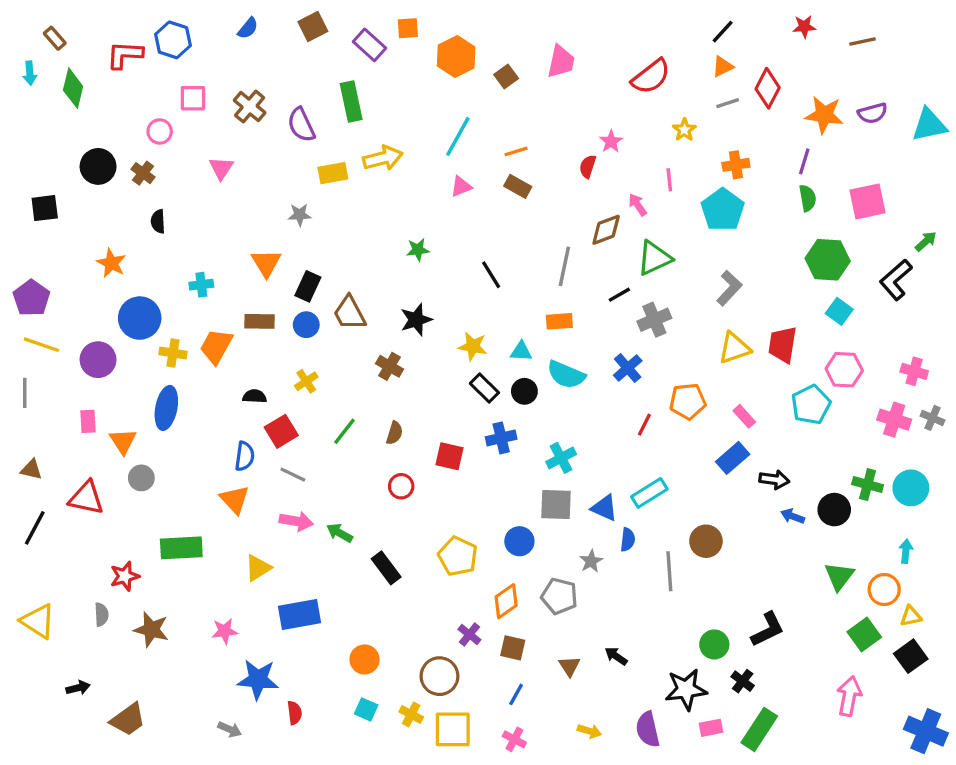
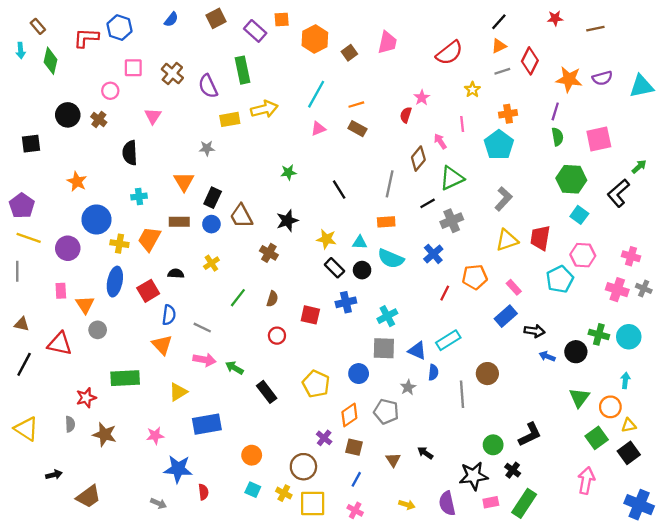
black semicircle: (158, 221) -> (130, 153), moved, size x1.5
brown diamond: (606, 230) -> (418, 159), turned -30
red square: (281, 431) -> (148, 291), moved

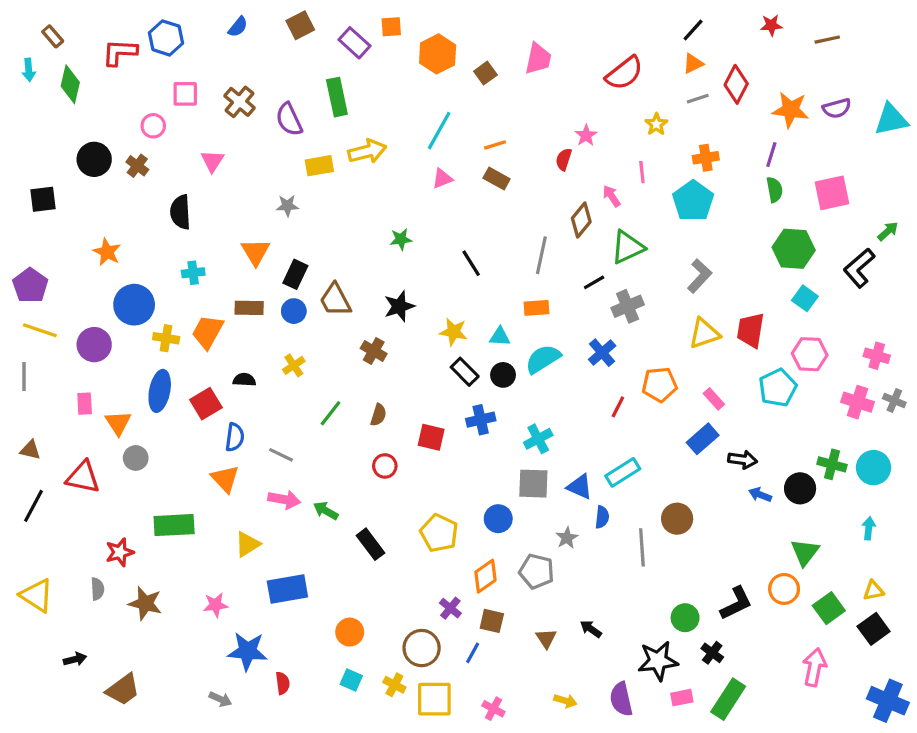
cyan semicircle: (391, 259) -> (543, 359), turned 125
orange circle: (610, 407) -> (784, 589), moved
blue line: (356, 479) -> (473, 653), moved

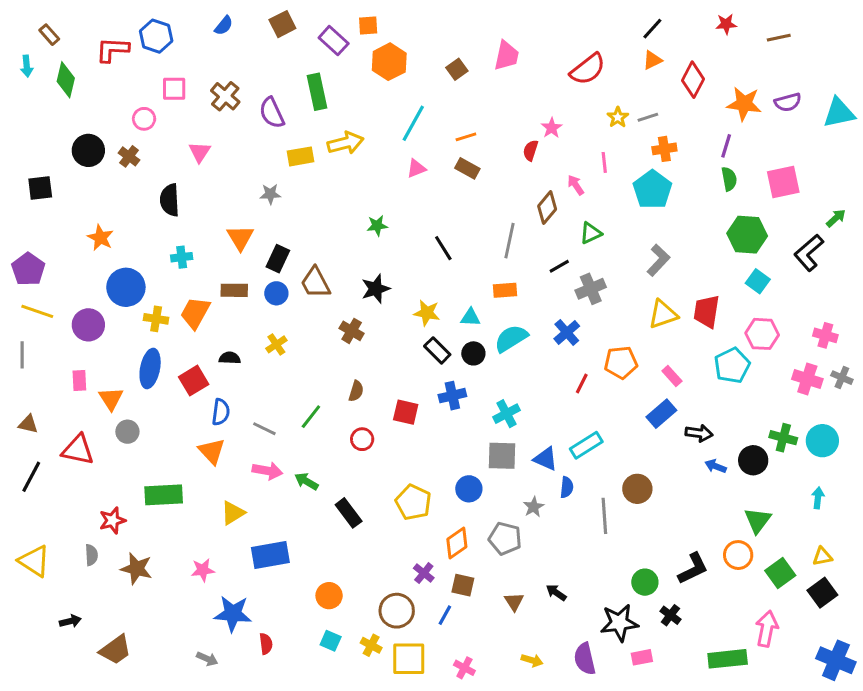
orange hexagon: (438, 54) -> (389, 62), moved
gray line: (698, 99) -> (648, 117), moved
green triangle: (628, 247) -> (591, 233), size x0.7
green line: (331, 413) -> (311, 417), moved
green rectangle: (728, 699) -> (728, 659), moved, turned 51

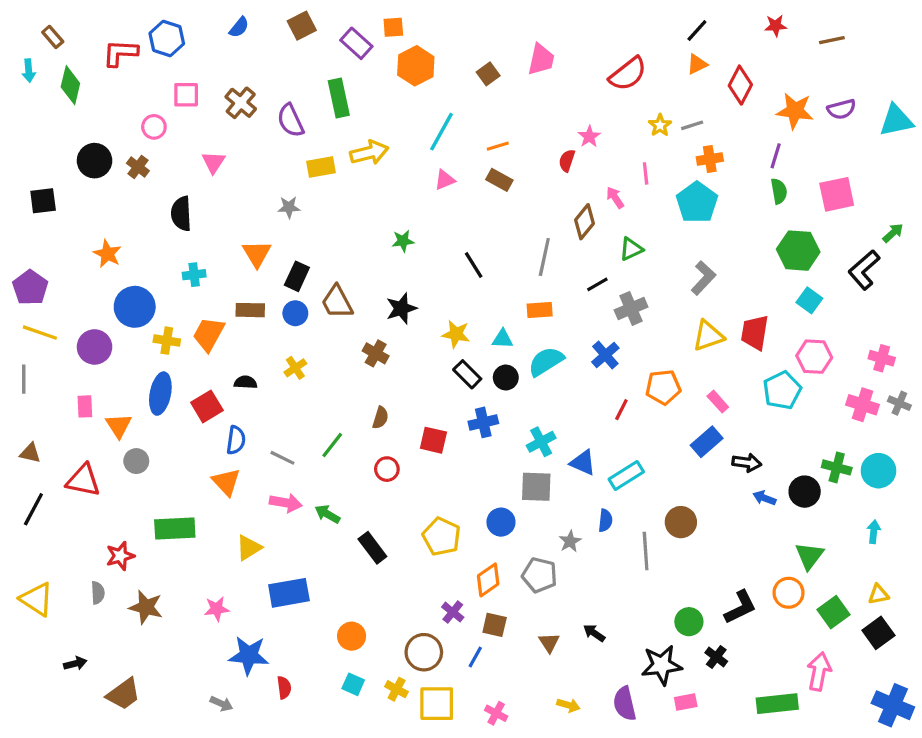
blue triangle: (546, 459) -> (583, 463), moved

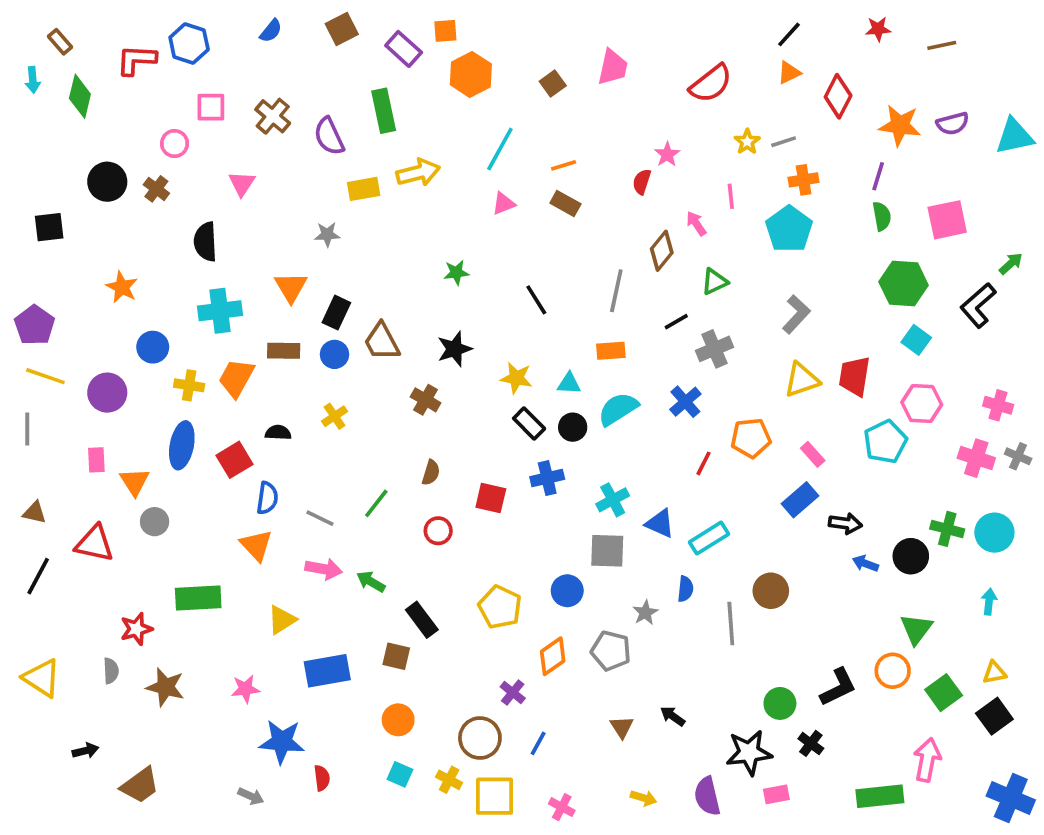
cyan cross: (194, 275) -> (220, 311), size x1.6
blue circle: (135, 307) -> (153, 347), size x0.7
brown square: (495, 625) -> (396, 656), moved

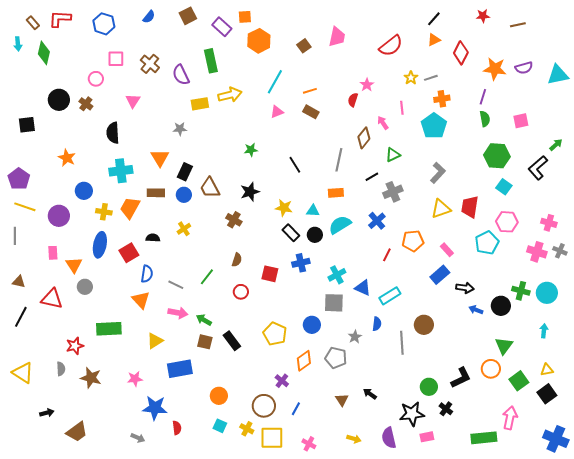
red L-shape: (136, 60) -> (60, 19), moved
pink square: (947, 220) -> (521, 121), size x0.7
brown square: (396, 656) -> (205, 342), moved

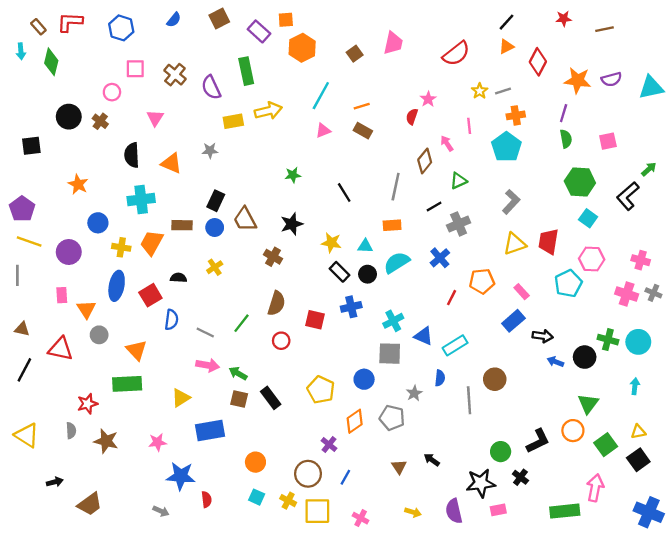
orange triangle: (160, 158) -> (171, 163), moved, turned -36
brown semicircle: (237, 260) -> (276, 303), size x1.5
orange triangle: (141, 300) -> (136, 350), moved

